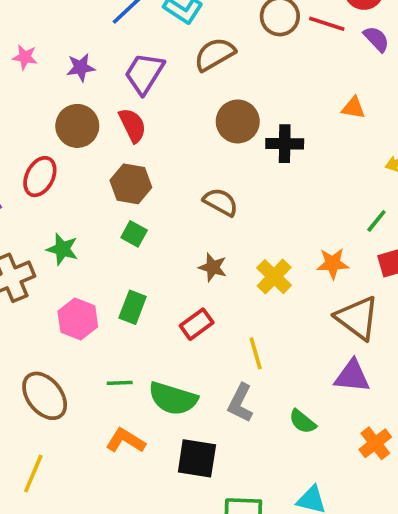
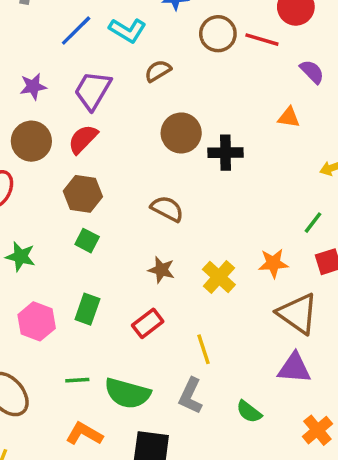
purple semicircle: (376, 39) -> (312, 72), moved
brown semicircle: (215, 54) -> (158, 71), size x0.7
red semicircle: (132, 125) -> (83, 139), turned -108

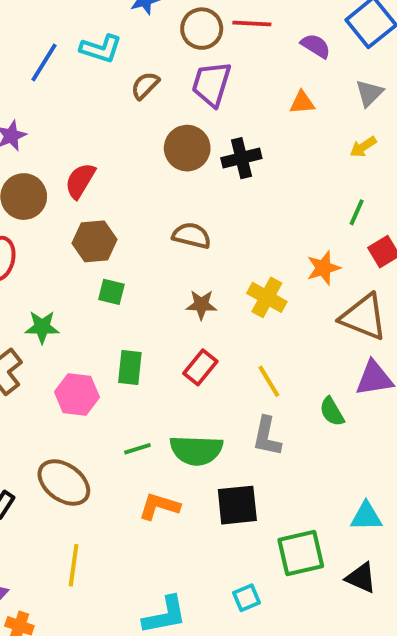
purple trapezoid: (93, 90) -> (211, 84), moved
green semicircle: (249, 412) -> (332, 412), moved, turned 36

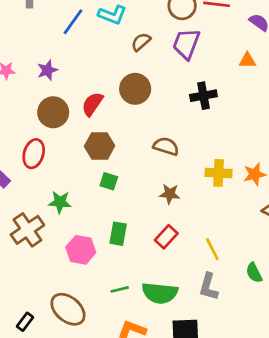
brown circle: (187, 148) -> (135, 89), moved
yellow cross: (267, 297) -> (219, 173), moved, turned -30

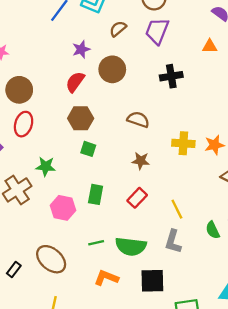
purple star: (47, 70) -> (81, 49), moved
brown circle: (53, 112) -> (19, 90), moved

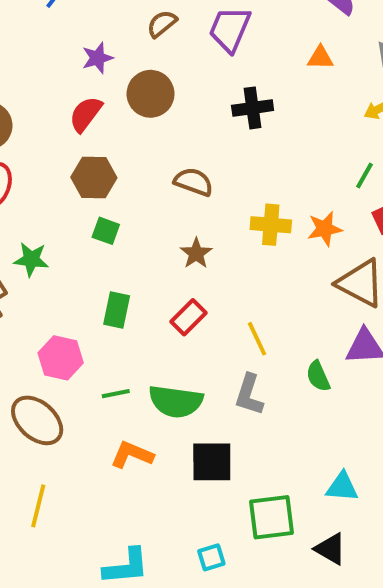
brown star: (141, 161) -> (196, 253), turned 30
pink hexagon: (63, 208) -> (61, 358), moved

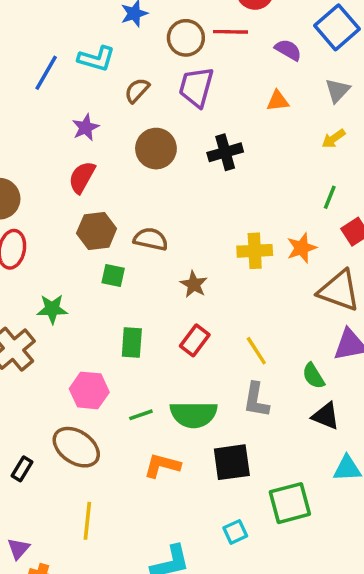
brown circle: (151, 94) -> (156, 149), moved
brown semicircle: (194, 182) -> (151, 239), moved
black triangle: (330, 549) -> (326, 416), moved
cyan square: (211, 557) -> (235, 532), moved

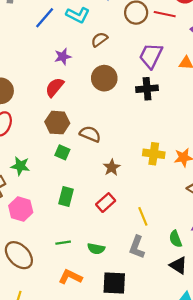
purple trapezoid: (196, 87) -> (151, 56), moved
pink hexagon: (89, 390) -> (21, 209), moved
green semicircle: (194, 414) -> (96, 249), size x0.6

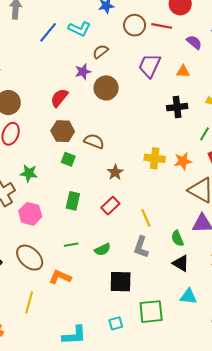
purple star: (63, 57) -> (83, 72), moved
black cross: (147, 89) -> (177, 107), moved
green semicircle: (96, 249) -> (103, 250), turned -35
orange L-shape: (70, 277) -> (60, 277), moved

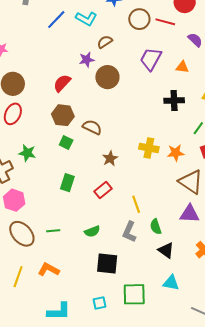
pink hexagon: (30, 214) -> (14, 200), moved
green semicircle: (177, 238) -> (156, 227), moved
green line: (71, 245) -> (53, 231), moved
orange L-shape: (60, 277) -> (49, 270), moved

